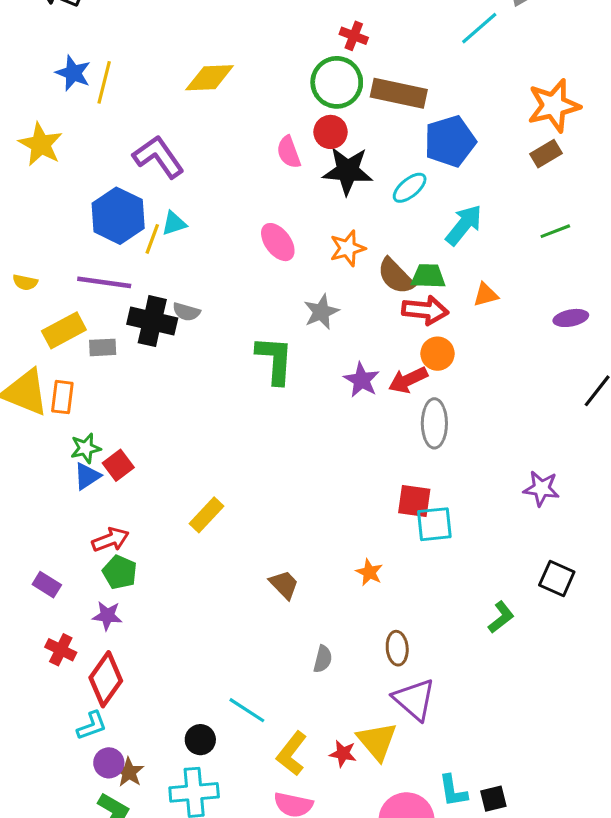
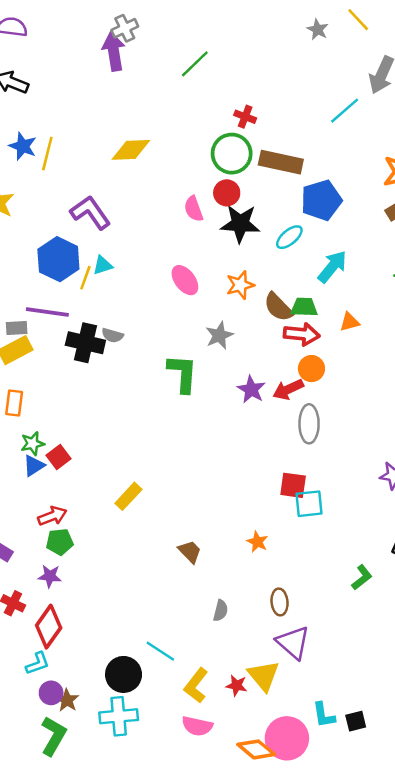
gray rectangle: (103, 347) -> (17, 328), moved
green pentagon: (120, 572) -> (60, 542), turned -30
black circle: (200, 740) -> (124, 674), size x1.5

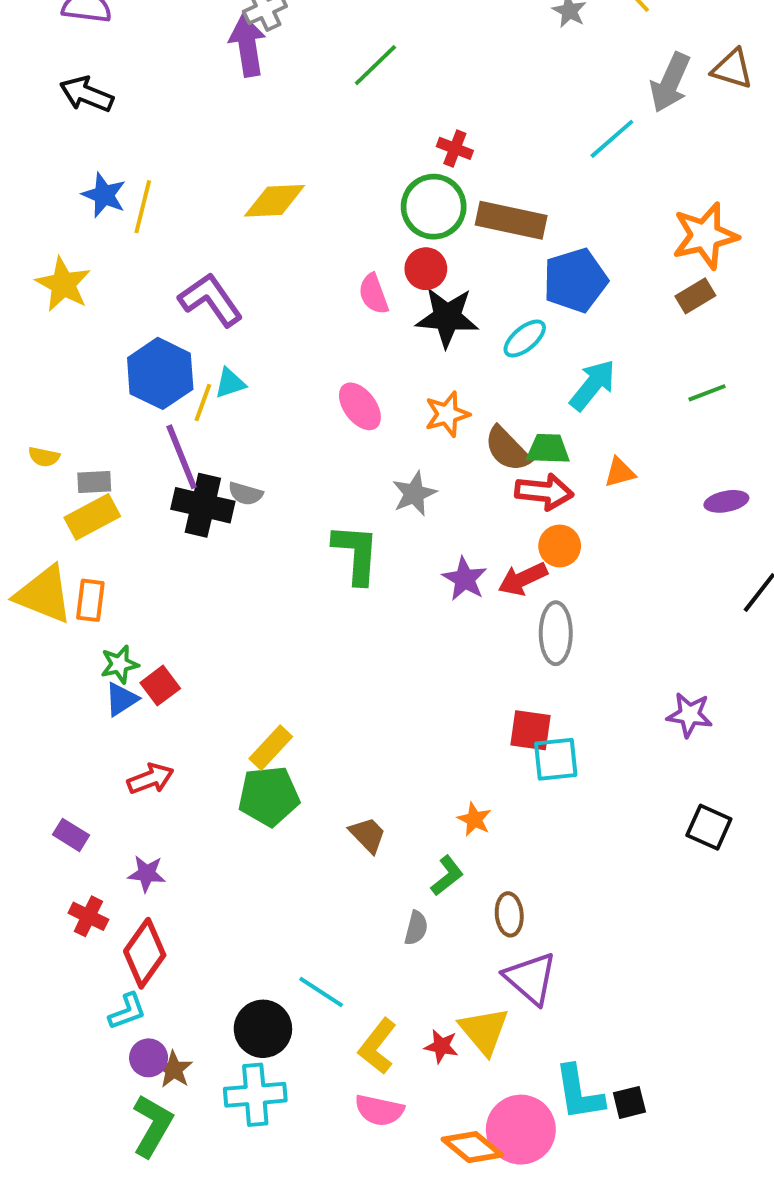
purple line: (47, 312) -> (182, 457), moved, turned 60
green pentagon: (60, 542) -> (269, 796), moved, size x1.4
green L-shape: (362, 577) -> (447, 876), moved
cyan L-shape: (324, 715) -> (579, 1093), size x1.4

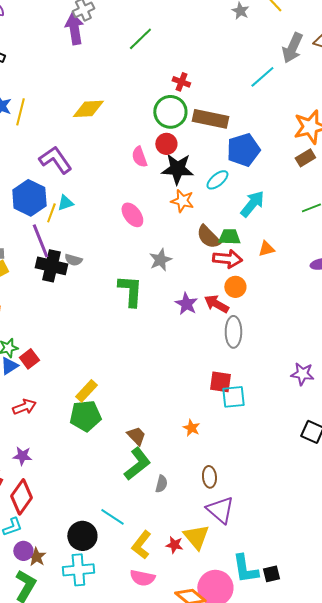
orange star: (447, 414) -> (182, 201), moved, turned 30
red arrow: (523, 579) -> (216, 304), turned 55
green L-shape: (447, 876) -> (137, 464), moved, size x1.6

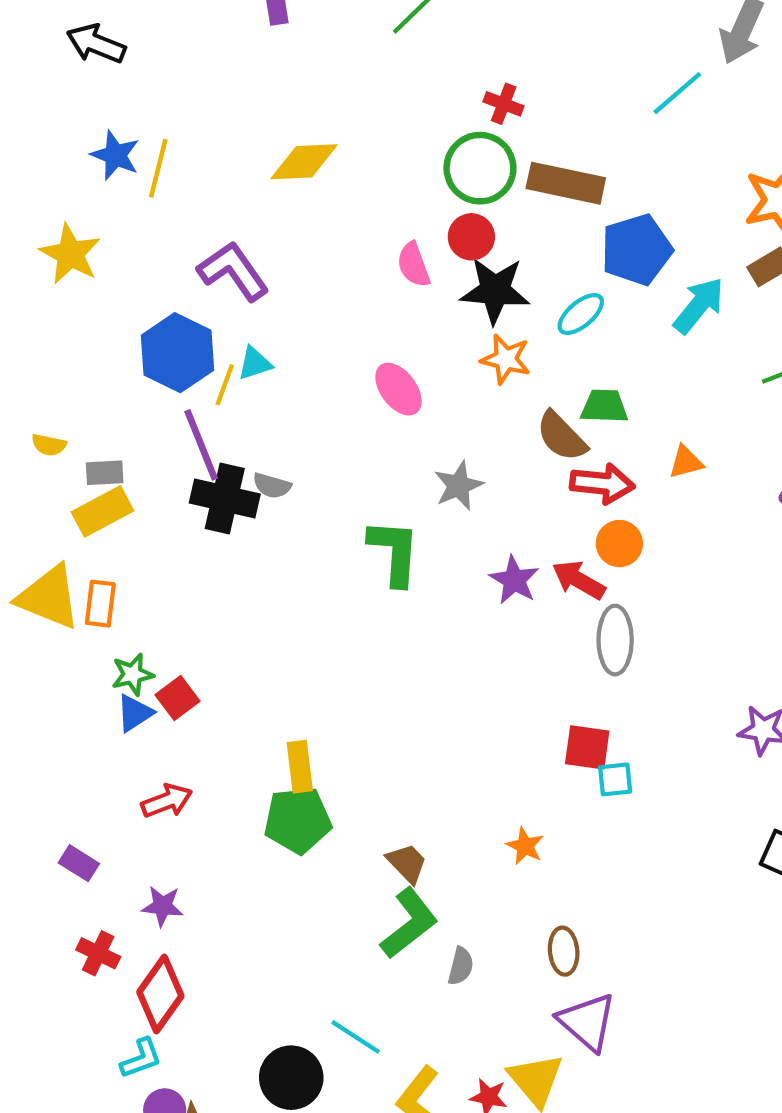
cyan arrow: (252, 204) -> (699, 305), moved
green trapezoid: (229, 237) -> (604, 406), moved
yellow rectangle: (86, 391) -> (300, 767), turned -50
cyan square: (233, 397) -> (615, 779), size x0.7

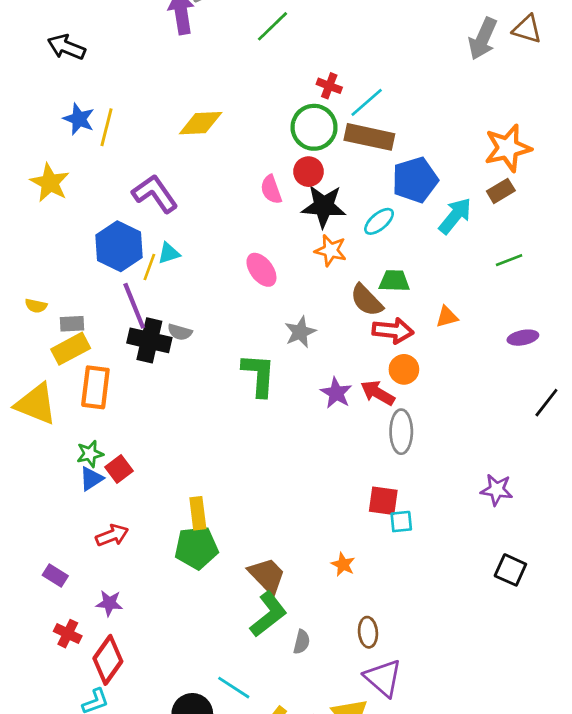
cyan line: (677, 93) -> (367, 102), moved
orange rectangle: (100, 604) -> (95, 387), moved, size x1.4
brown trapezoid: (407, 863) -> (267, 576), size x1.4

